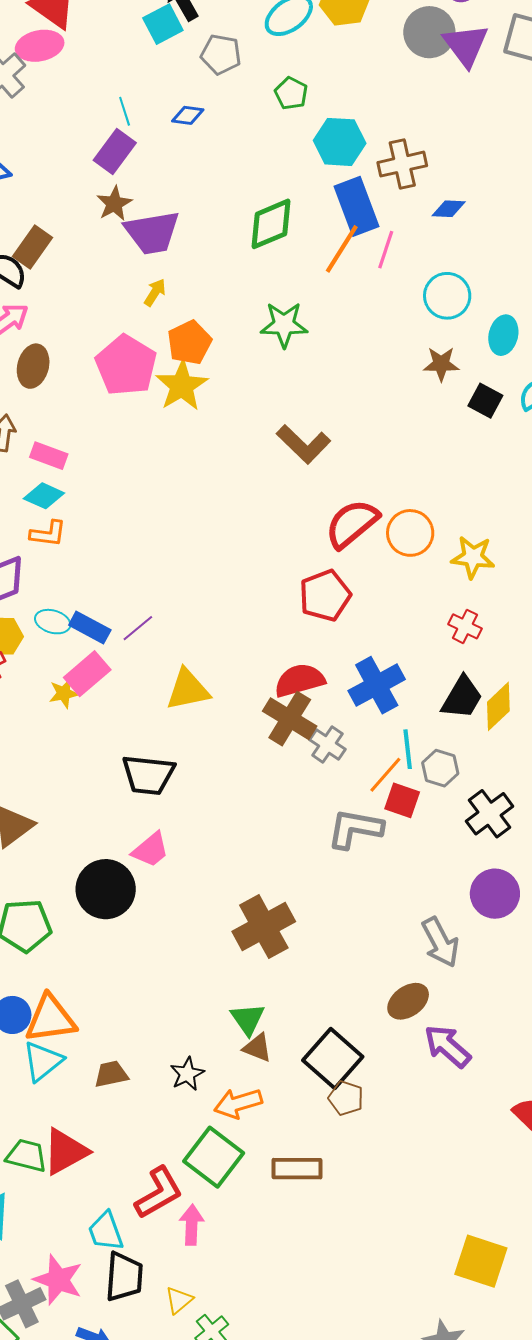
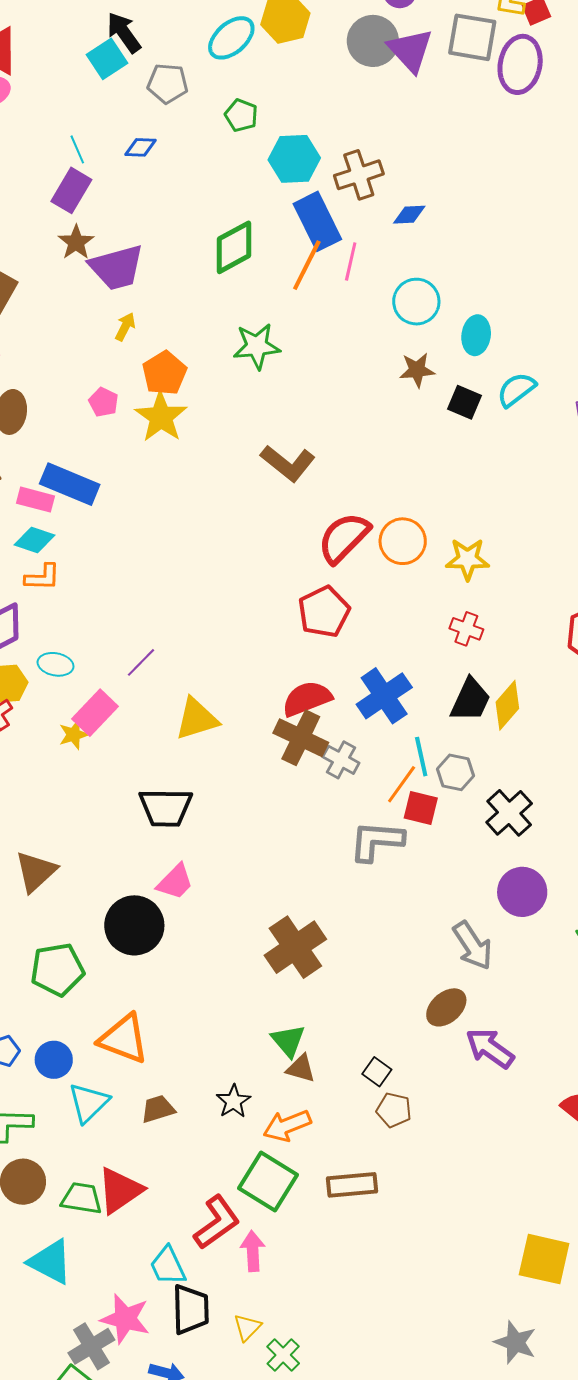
pink pentagon: (126, 365) -> (104, 402), size x0.5
blue rectangle: (90, 628) -> (70, 484), moved, size x1.4
orange triangle: (50, 1019) -> (124, 1039), moved, turned 34
black square: (333, 1059) -> (377, 1072), size x0.5

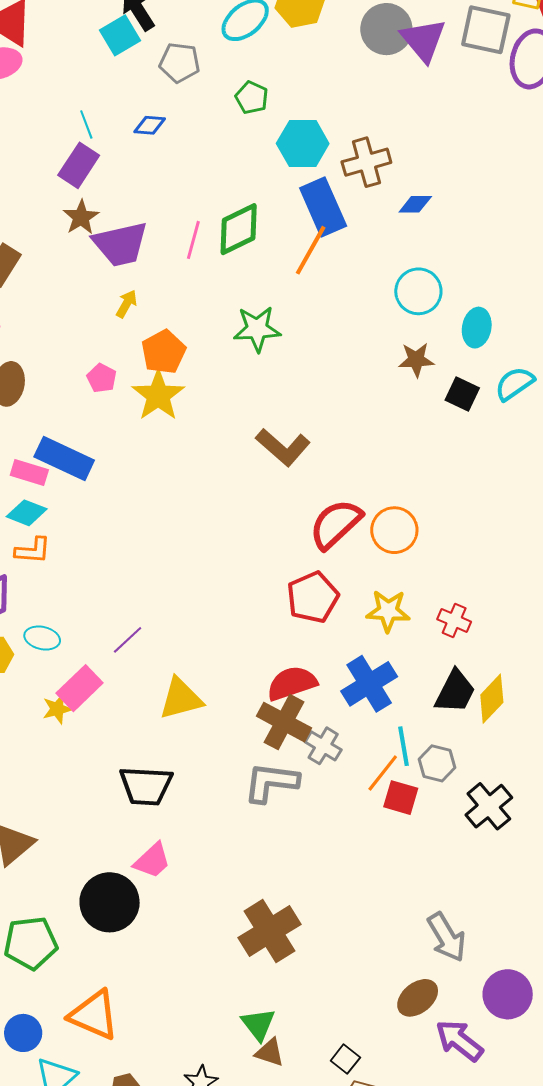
pink line: (351, 262) -> (193, 240), moved
yellow star: (467, 559) -> (388, 611), moved
gray L-shape: (377, 841) -> (271, 782), moved
purple circle: (522, 892) -> (508, 994), moved

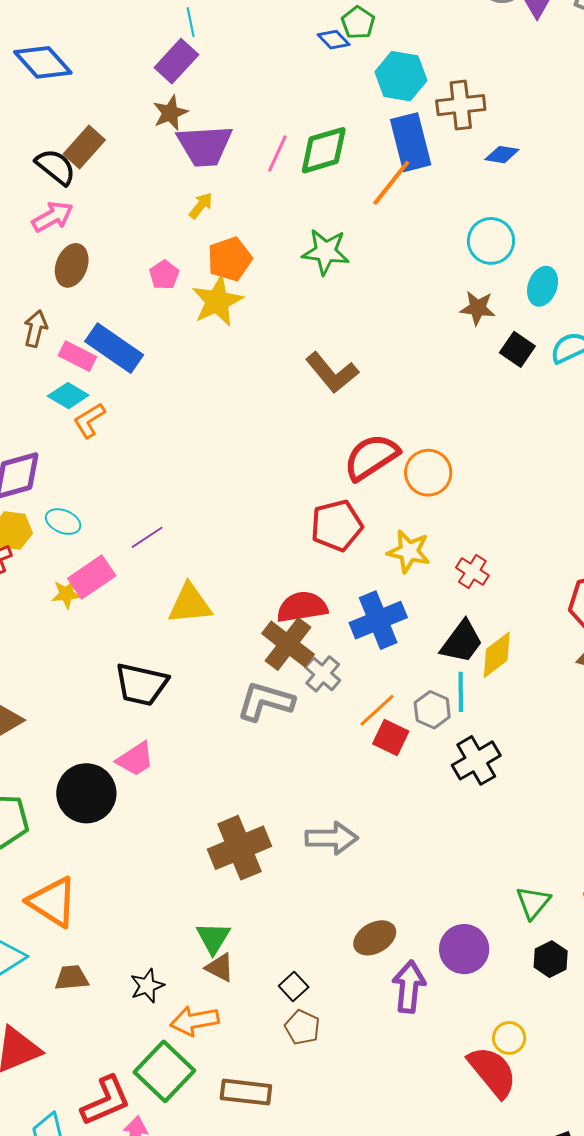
blue diamond: (150, 125) -> (334, 40), moved, turned 32
orange L-shape: (33, 550) -> (89, 420), moved, turned 135
cyan line: (403, 746) -> (461, 692), moved
gray arrow: (447, 937) -> (332, 838), moved, turned -69
purple arrow: (459, 1041) -> (409, 987), turned 48

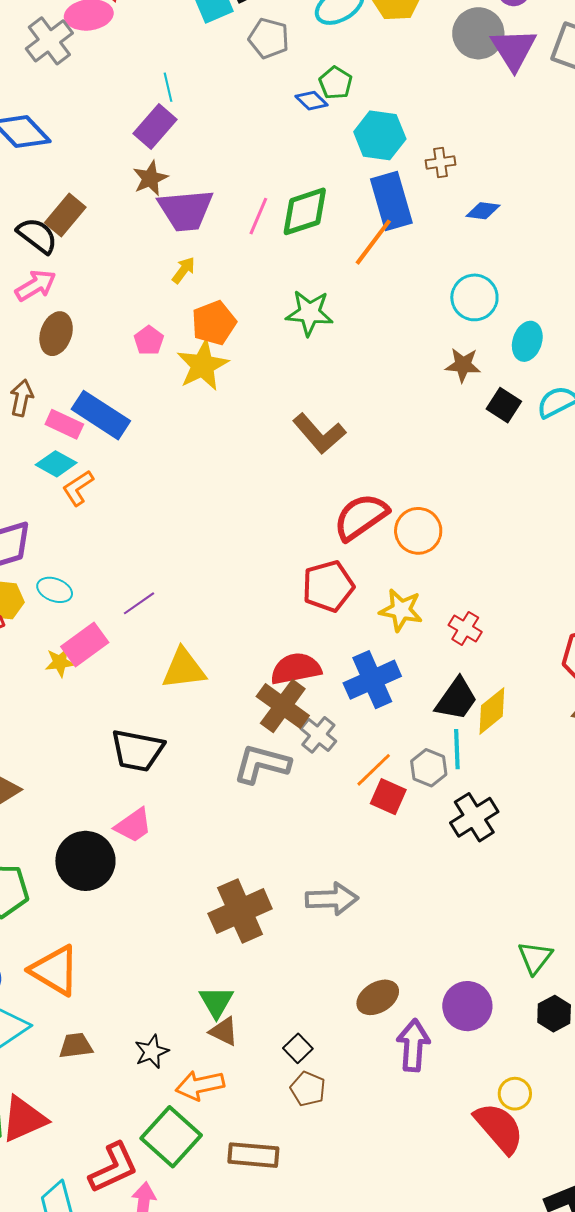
brown cross: (461, 105) -> (441, 163), size x0.6

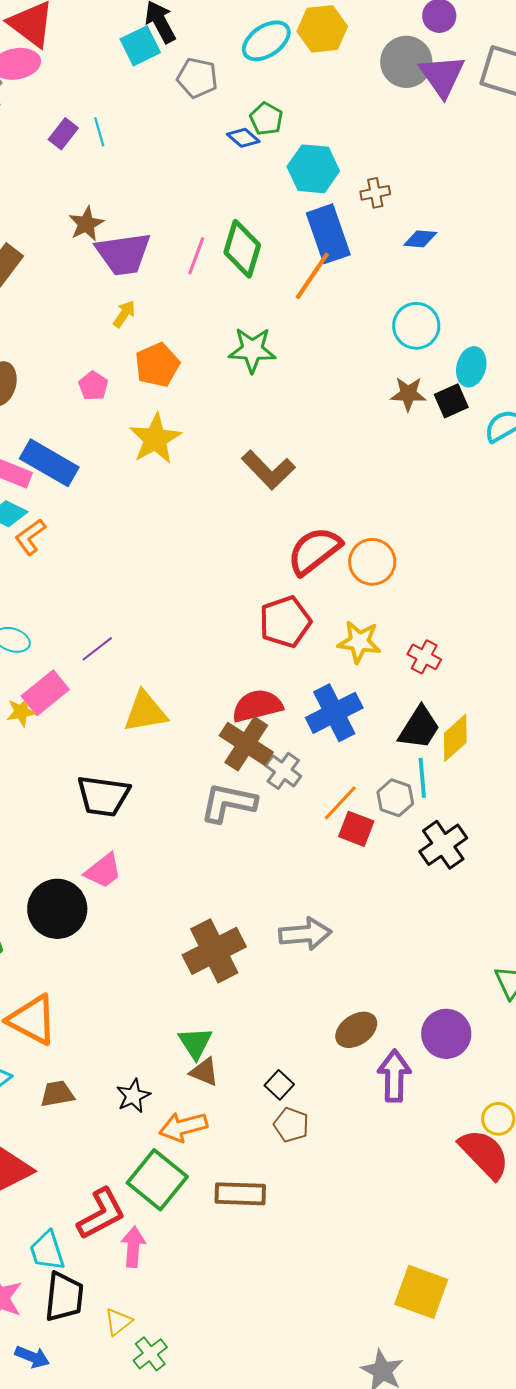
purple rectangle: (155, 127) -> (63, 134), moved, size x0.7
green diamond: (305, 211) -> (242, 249), turned -52
yellow star: (203, 365) -> (155, 439), moved
black square: (504, 405) -> (451, 401), moved, turned 36

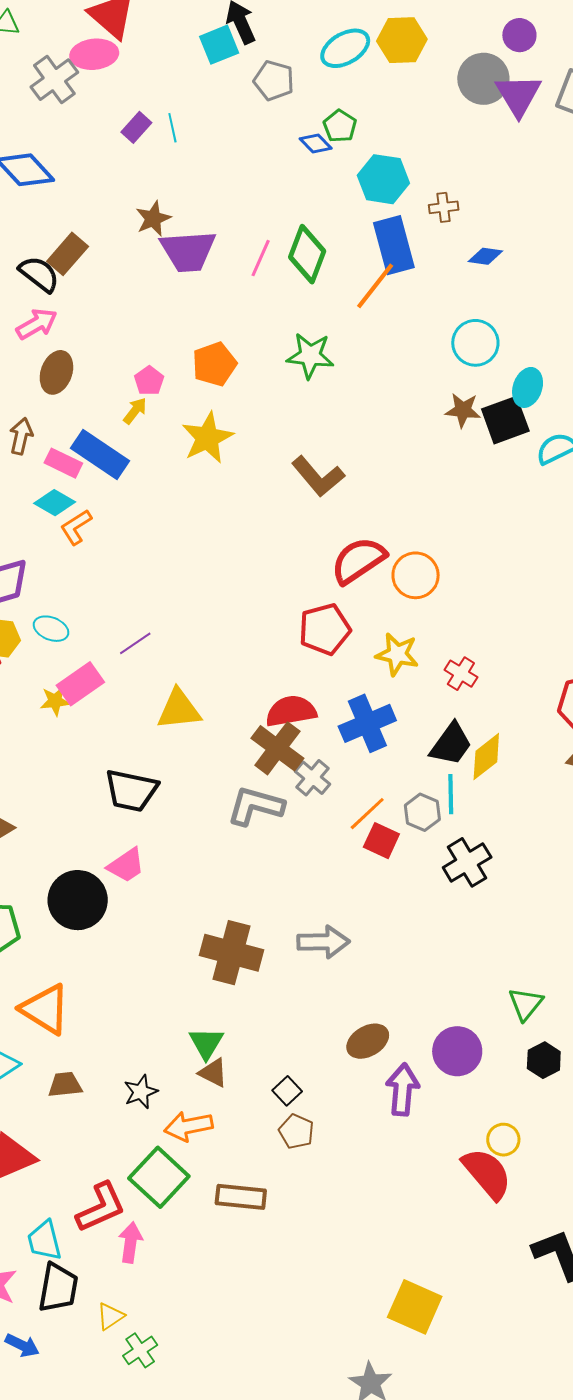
yellow arrow: (124, 314) -> (135, 411), moved
black square: (451, 401) -> (505, 420), size x1.4
brown cross: (214, 951) -> (231, 953), turned 38

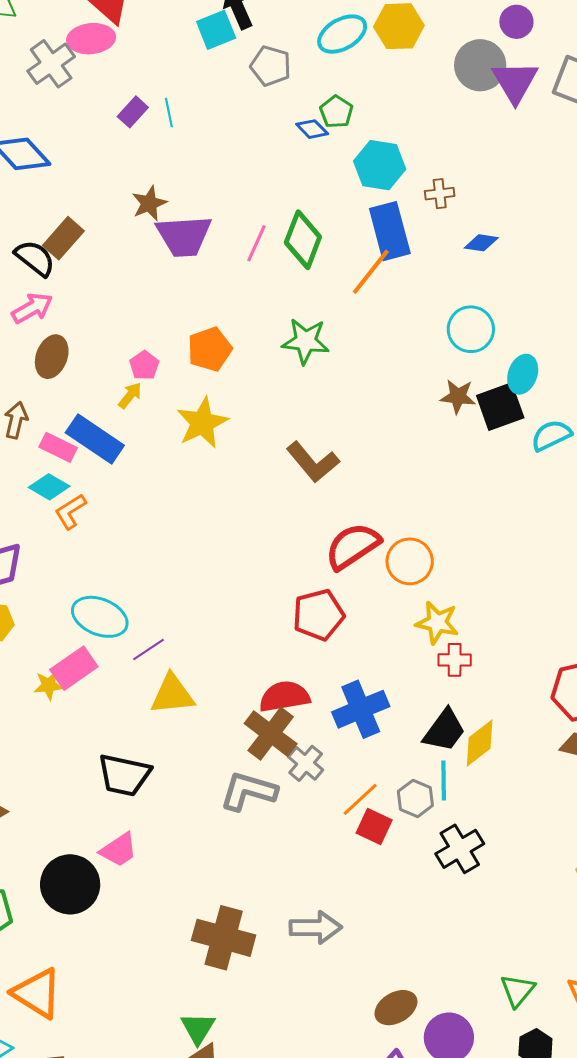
cyan ellipse: (51, 629) -> (100, 617), moved, size x1.6
purple line: (135, 643) -> (149, 650), moved
yellow star: (397, 654) -> (437, 623), moved
red cross: (461, 674) -> (455, 660), turned -32
brown ellipse: (368, 1041) -> (396, 1008), moved

